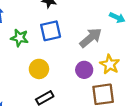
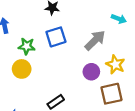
yellow circle: (39, 69) -> (22, 69), moved

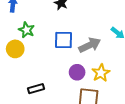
blue square: (56, 37) -> (63, 40), moved

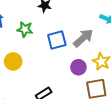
green star: (27, 30) -> (25, 29), moved

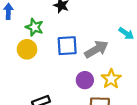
yellow circle: (13, 61) -> (27, 49), moved

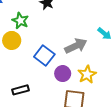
blue square: (67, 46) -> (44, 56), moved, turned 36

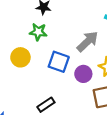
green star: (20, 21) -> (38, 32), moved

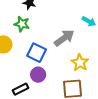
purple circle: (83, 74) -> (38, 75), moved

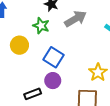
gray arrow: (64, 38) -> (76, 19), moved

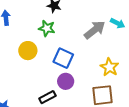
gray arrow: (76, 19) -> (95, 30), moved

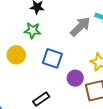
purple circle: (66, 81) -> (75, 78), moved

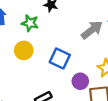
green star: (33, 30) -> (30, 23), moved

